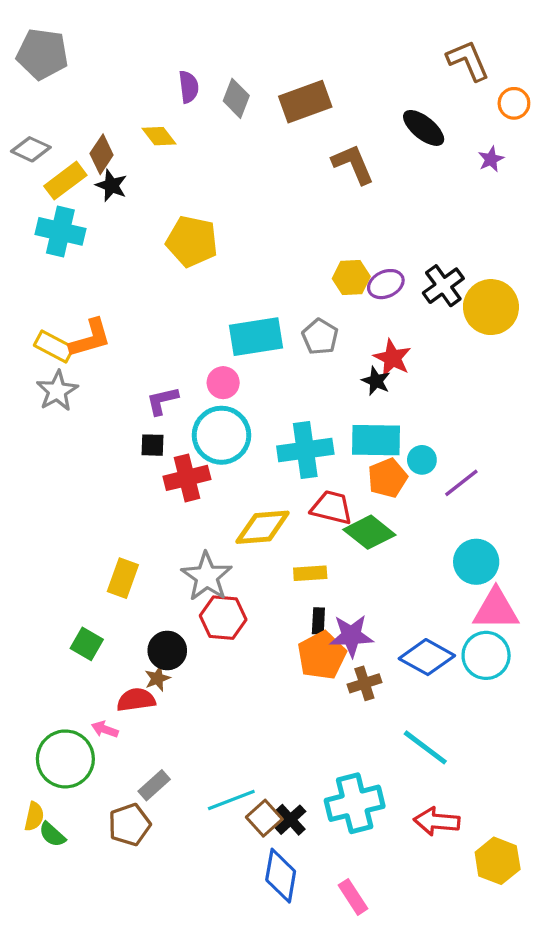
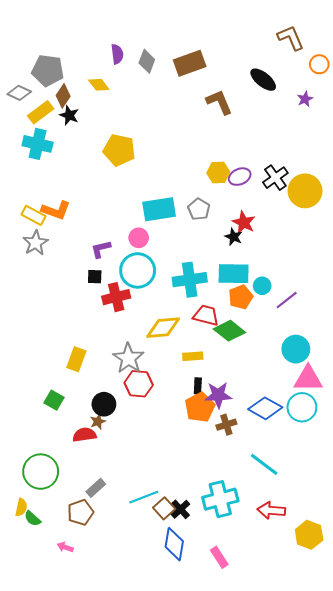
gray pentagon: (42, 54) -> (48, 70), moved
orange L-shape: (90, 338) -> (56, 210), turned 36
pink arrow: (105, 729) -> (65, 547), moved

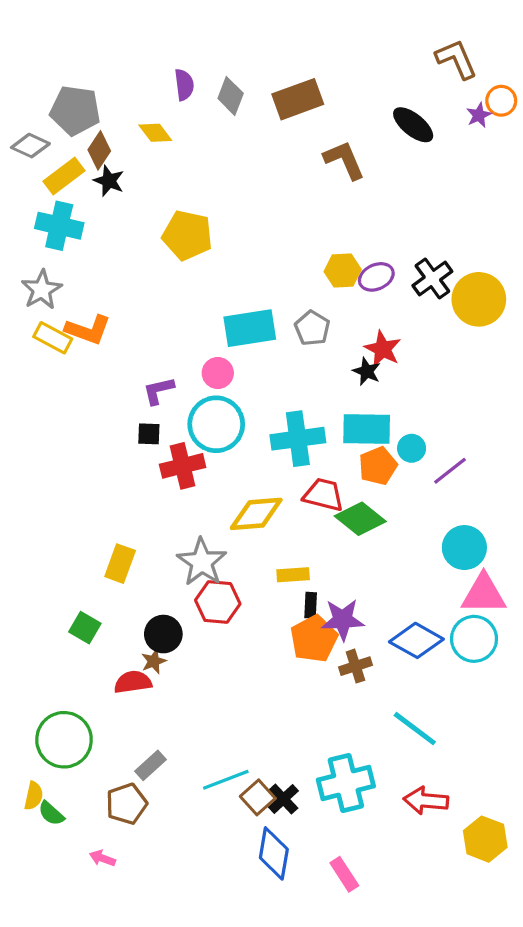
purple star: (305, 99) -> (479, 115), moved
gray star: (36, 243) -> (42, 290), moved
yellow rectangle: (193, 356) -> (293, 575), moved

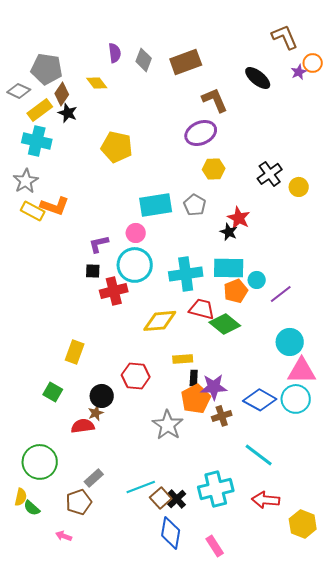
purple ellipse: (376, 277) -> (201, 133), moved, size x1.4
yellow circle: (479, 299) -> (299, 187), size x0.6
gray star: (202, 562) -> (168, 425), moved

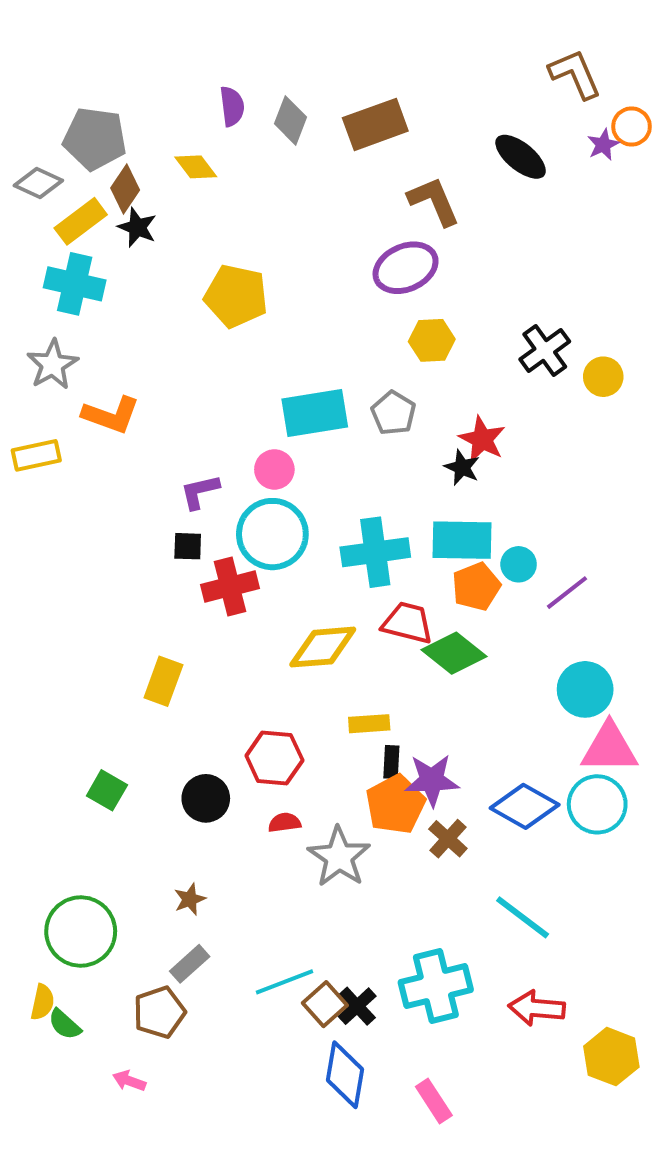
yellow rectangle: (33, 211) -> (36, 455), moved, turned -40
yellow rectangle: (75, 352) -> (163, 681), moved
brown star: (96, 413) -> (190, 899), moved
brown cross: (222, 416) -> (448, 839), turned -30
red semicircle: (83, 426) -> (284, 823), moved, size x0.7

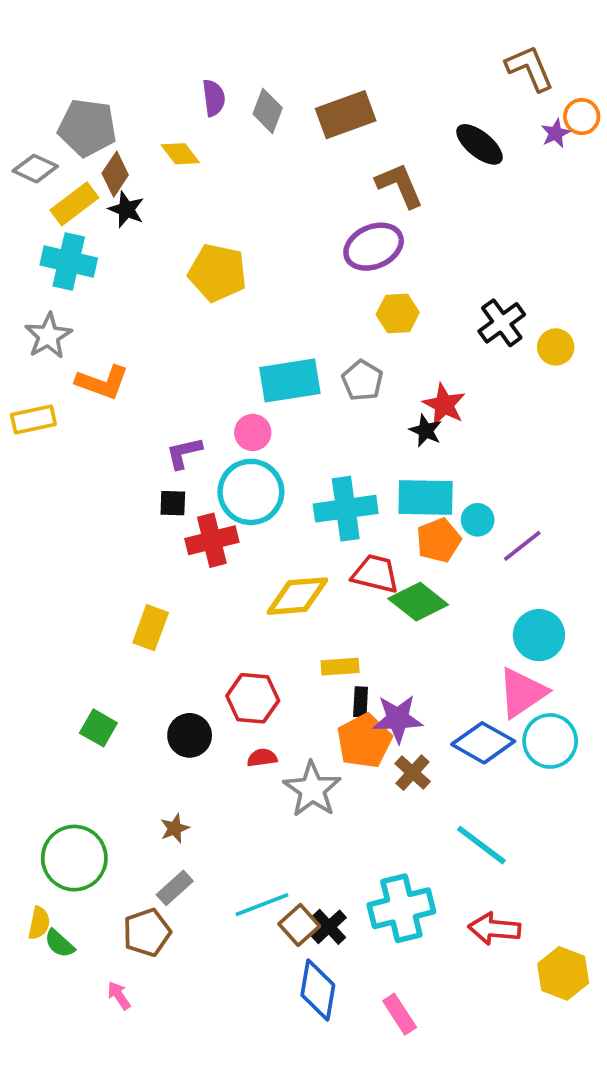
pink triangle: (609, 748) -> (522, 693), moved, turned -34
pink arrow: (129, 1081) -> (119, 996), turned 36

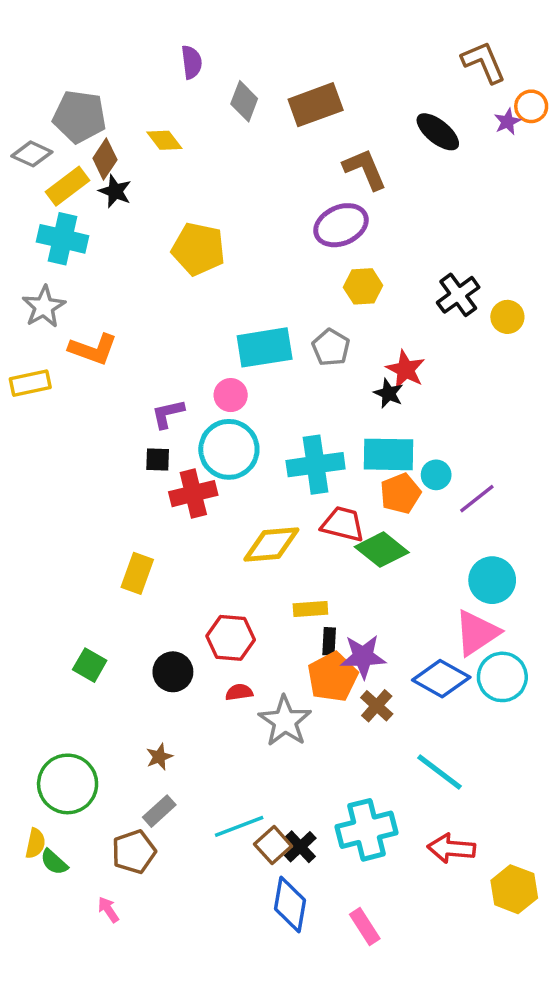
purple semicircle: (214, 98) -> (192, 62), moved

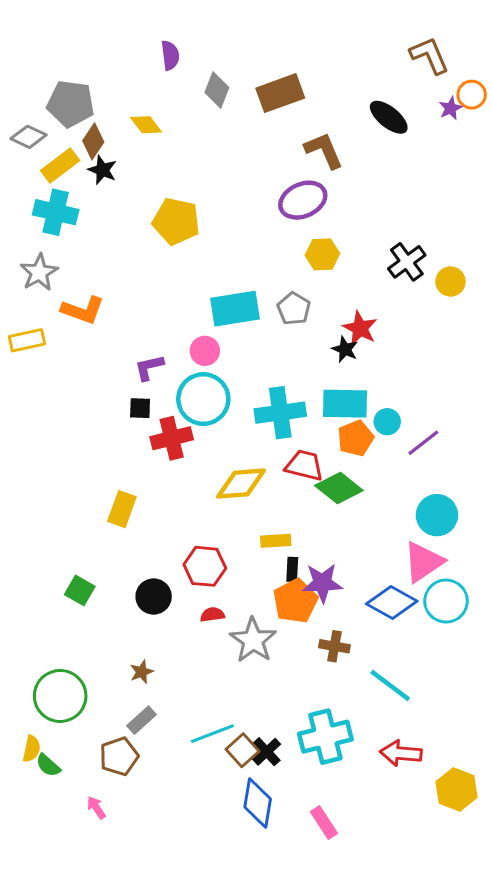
brown cross: (377, 706) -> (334, 646), moved, turned -32

